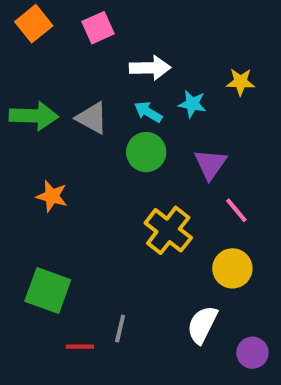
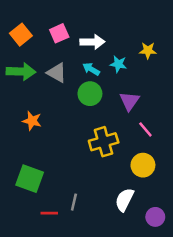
orange square: (34, 24) -> (21, 35), moved
pink square: (98, 28) -> (59, 33), moved
yellow cross: (168, 230) -> (104, 142), turned 36

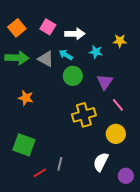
pink square: (59, 33) -> (48, 27), turned -35
cyan arrow: (91, 69) -> (66, 55), moved
red line: (49, 213) -> (40, 173), turned -32

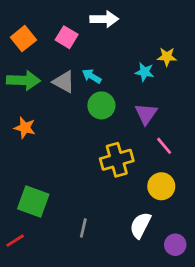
white arrow: (75, 34) -> (104, 19), moved
cyan star: (96, 52) -> (145, 72), moved
orange star: (26, 98) -> (25, 128), moved
red line: (40, 173) -> (15, 241), moved

